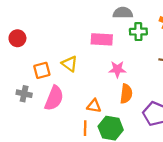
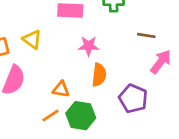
orange line: (85, 128) -> (51, 116), turned 56

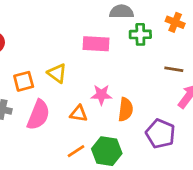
pink star: (89, 46) -> (101, 95), moved
orange triangle: (61, 89) -> (79, 114), moved

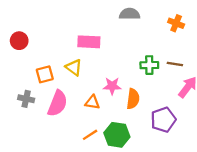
green cross: (140, 34) -> (149, 65), moved
pink rectangle: (96, 44) -> (89, 42), moved
purple pentagon: (160, 134) -> (163, 120), turned 30

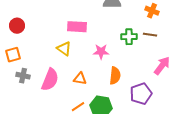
brown line: (175, 64) -> (150, 35), moved
green cross: (149, 65) -> (129, 37), moved
orange square: (45, 74) -> (13, 55), moved
pink star: (112, 86) -> (101, 52), moved

